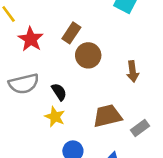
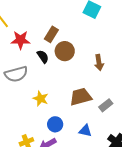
red star: (31, 39) -> (20, 40), turned -30
black semicircle: (59, 92) -> (43, 57), moved

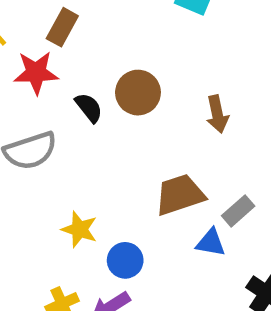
brown rectangle: (51, 34) -> (62, 27), moved
yellow star: (41, 99) -> (79, 229), moved
blue triangle: (85, 131) -> (211, 243), moved

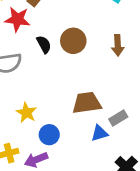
brown arrow: (217, 114) -> (118, 45), moved
blue triangle: (211, 243) -> (100, 133), turned -36

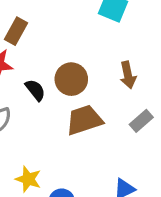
brown trapezoid: (87, 103) -> (84, 120), moved
gray rectangle: (118, 118) -> (141, 121), moved

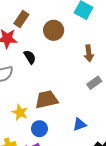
brown circle: (71, 79) -> (54, 30), moved
brown trapezoid: (84, 120) -> (47, 99), moved

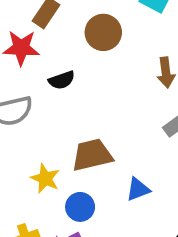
black semicircle: (30, 57) -> (62, 80), turned 104
blue triangle: (79, 124) -> (138, 189), moved

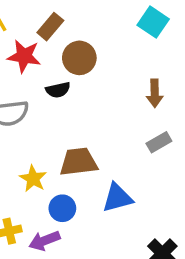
brown circle: (103, 32) -> (79, 58), moved
blue triangle: (138, 189) -> (117, 198), size x1.4

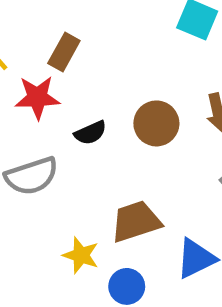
brown circle: (79, 58) -> (156, 123), moved

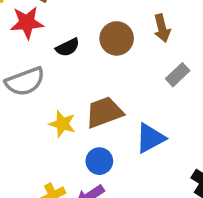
yellow star: (81, 255) -> (62, 124), moved

